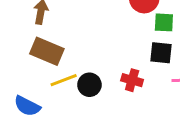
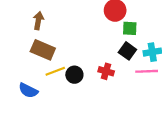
black square: (161, 53) -> (127, 51), turned 30

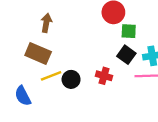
brown arrow: (38, 21) -> (46, 23), moved
blue semicircle: (28, 90) -> (23, 96), turned 36

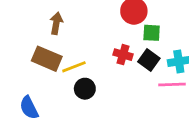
yellow line: (51, 76) -> (74, 67), moved
red cross: (104, 76) -> (123, 55), moved

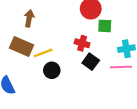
black square: (149, 60) -> (91, 62), moved

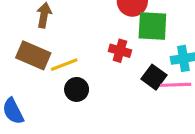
green square: (105, 26) -> (152, 26), size x1.5
black square: (91, 62) -> (154, 77), moved

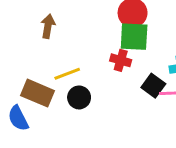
green square: (152, 26) -> (134, 37), moved
brown rectangle: (33, 55) -> (37, 93), moved

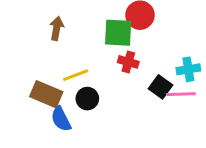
green square: (134, 37) -> (118, 33), moved
blue semicircle: (18, 118) -> (61, 119), moved

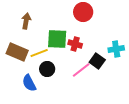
green square: (118, 33) -> (57, 39), moved
brown rectangle: (46, 94) -> (17, 52), moved
pink line: (181, 94) -> (81, 70), moved, turned -36

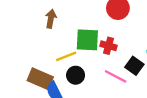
brown rectangle: (17, 52) -> (40, 79), moved
pink line: (81, 70) -> (116, 76), turned 66

